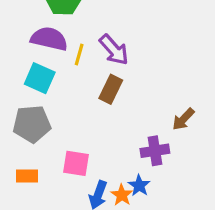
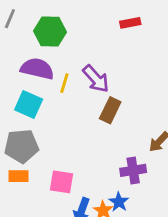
brown rectangle: (111, 89) -> (110, 110), moved
orange rectangle: (27, 176) -> (19, 176), moved

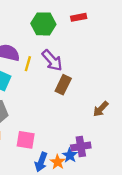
green hexagon: (50, 32) -> (43, 24), moved
purple cross: (133, 170) -> (81, 146), moved

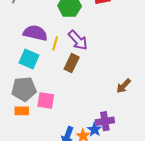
brown rectangle: (63, 85) -> (72, 63), moved
pink square: (26, 140) -> (46, 100), moved

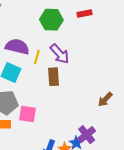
brown rectangle: (72, 63) -> (53, 77), turned -30
purple cross: (105, 121) -> (87, 135), turned -30

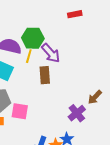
green hexagon: (51, 20) -> (33, 38), moved
purple cross: (87, 135) -> (77, 113), moved

